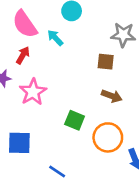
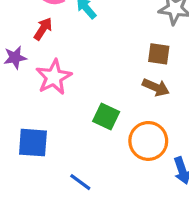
brown square: (106, 62) -> (159, 54), moved

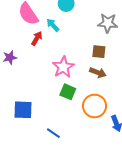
red arrow: (43, 29) -> (37, 38), moved
pink star: (54, 77) -> (63, 67), moved

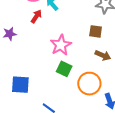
brown arrow: (98, 72) -> (103, 55), moved

